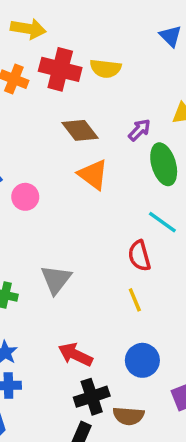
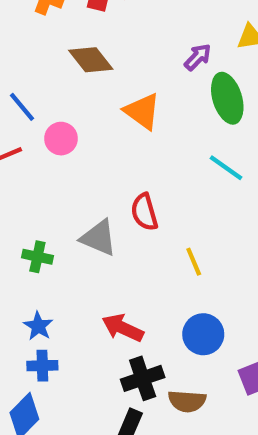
brown diamond: (80, 130) -> (91, 60), moved
red semicircle: (139, 256) -> (144, 212), moved
gray triangle: (56, 280) -> (99, 238), turned -44

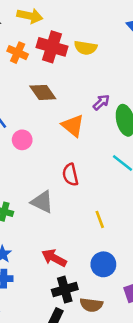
purple arrow: (198, 57) -> (101, 102), moved
red semicircle: (144, 212) -> (70, 175), moved

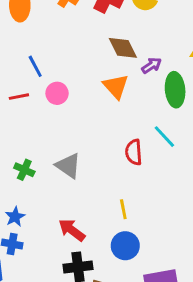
brown diamond: (43, 92) -> (123, 48), moved
red semicircle: (70, 175) -> (134, 152), moved
yellow line: (100, 219) -> (123, 209), moved

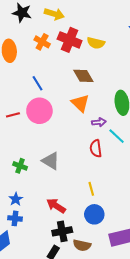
purple arrow: (151, 65) -> (99, 122), moved, turned 32
blue line: (35, 66) -> (37, 83), moved
pink circle: (57, 93) -> (39, 111), size x1.6

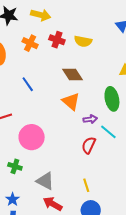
red cross: (70, 40) -> (57, 40), size x0.7
pink circle: (39, 111) -> (32, 137), moved
red semicircle: (96, 148) -> (89, 145), turned 36
gray triangle: (51, 161) -> (45, 181), moved

